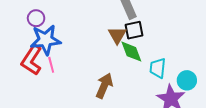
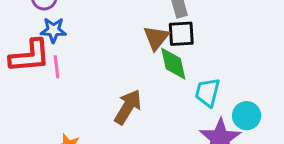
blue star: (46, 40) -> (53, 30), size x0.6
red L-shape: (32, 60) -> (30, 56), turned -136

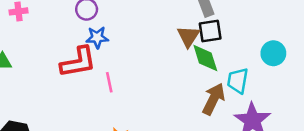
pink line: (57, 67) -> (109, 82), moved
brown arrow: (128, 107) -> (214, 99), moved
cyan circle: (247, 116) -> (273, 53), moved

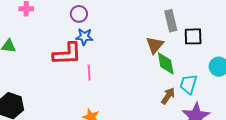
black square: (210, 31) -> (193, 36), moved
brown arrow: (214, 99) -> (168, 96), size x0.7

